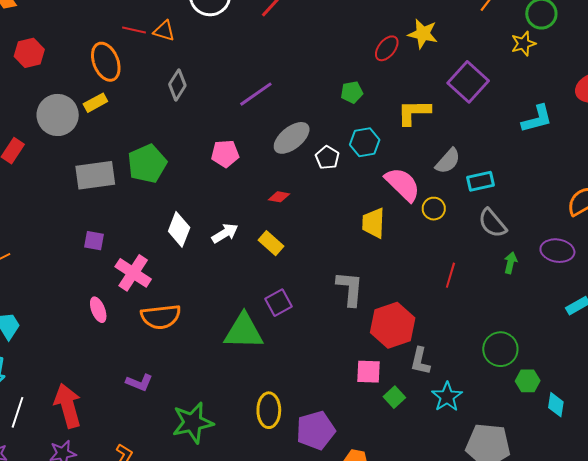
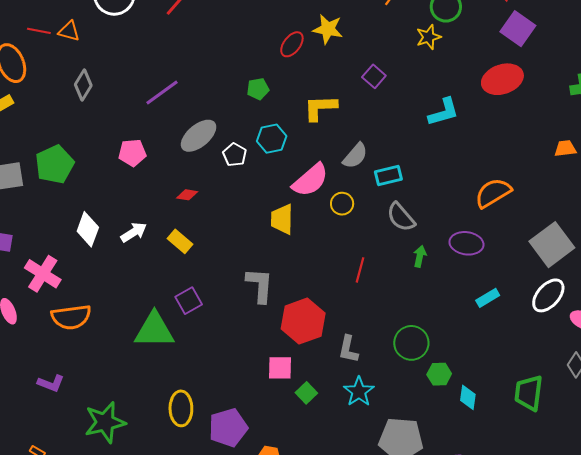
purple square: (468, 82) -> (374, 76), size x0.6
pink semicircle: (403, 184) -> (310, 180), turned 96
gray L-shape: (420, 361) -> (348, 349), moved

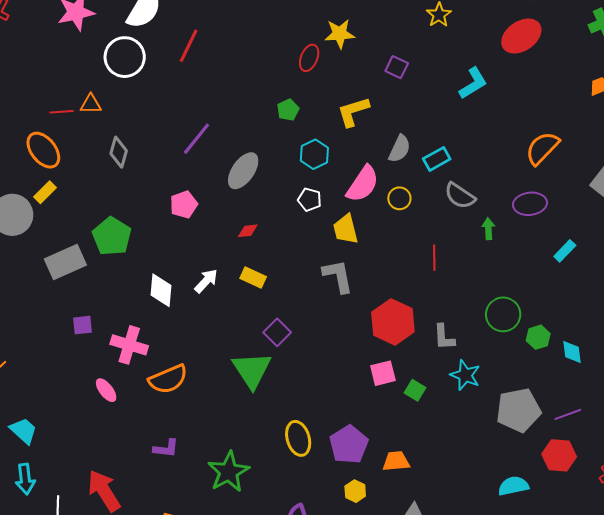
white pentagon: (235, 155) -> (310, 200), moved
gray L-shape: (260, 285) -> (338, 276), moved
green triangle: (154, 330) -> (252, 370), turned -48

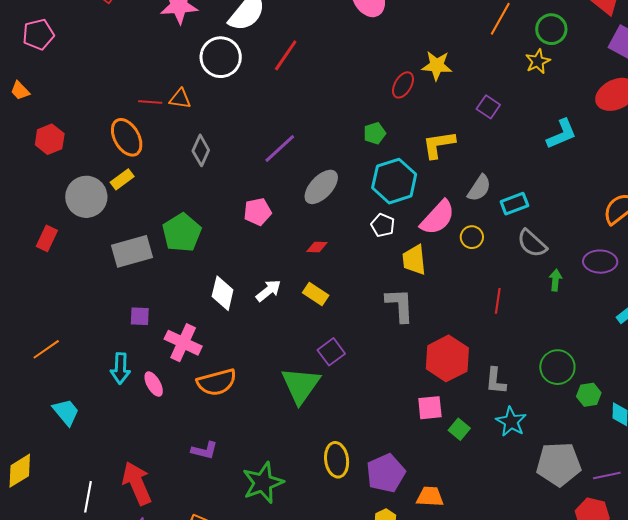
cyan hexagon: (314, 154) -> (394, 181), size x1.5
cyan arrow: (25, 479) -> (120, 368), moved

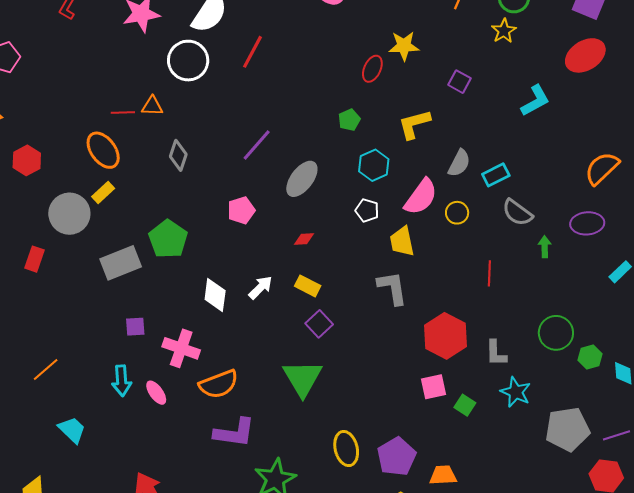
cyan hexagon: (394, 181) -> (374, 165), size x0.7
purple square: (331, 352) -> (319, 324), moved
purple L-shape: (204, 450) -> (234, 433), moved, size x1.6

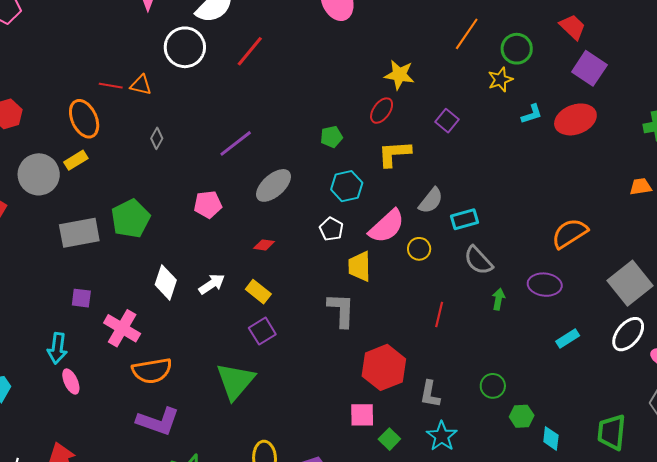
red ellipse: (372, 69) -> (382, 111), moved
cyan L-shape: (535, 101) -> (532, 114), moved, size x0.7
gray diamond: (178, 155) -> (157, 138), size x0.7
green circle: (556, 333) -> (493, 386), size x0.7
pink ellipse: (156, 393) -> (71, 381), moved

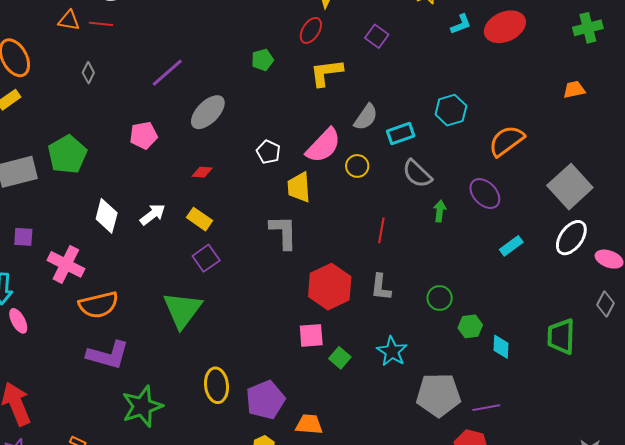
red line: (111, 86) -> (101, 24), moved
cyan hexagon: (347, 186) -> (451, 110), moved
purple ellipse: (545, 285) -> (485, 194), turned 44
gray L-shape: (430, 394) -> (381, 287), moved

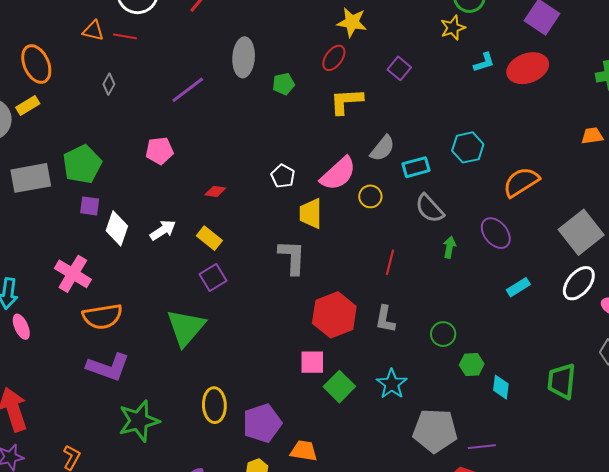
gray ellipse: (208, 112) -> (244, 57), moved, turned -45
purple square: (23, 237) -> (90, 206), moved
green square: (340, 358) -> (339, 387), size x1.4

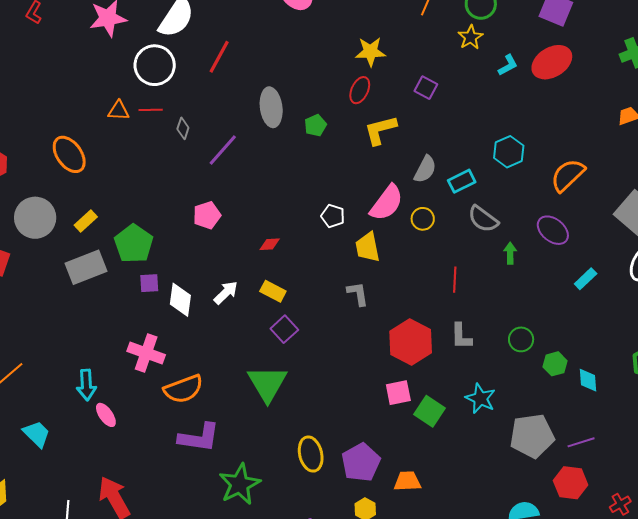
gray diamond: (109, 84) -> (183, 128), moved
yellow rectangle: (28, 105) -> (86, 221), moved
gray L-shape: (292, 257) -> (358, 294), size x0.7

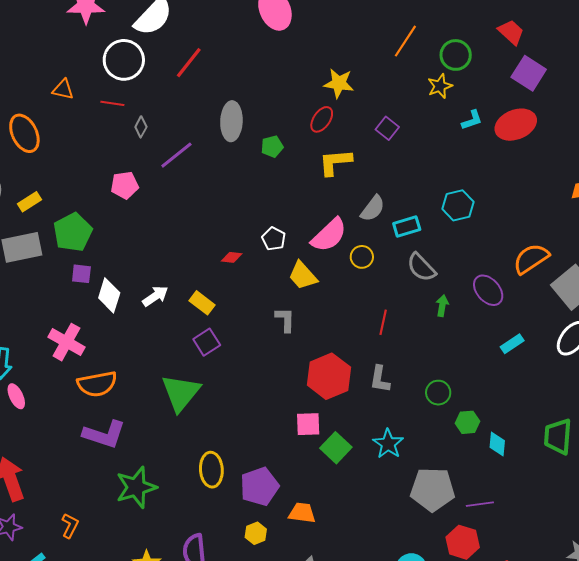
orange triangle: (119, 111) -> (63, 89), moved
orange semicircle: (568, 175) -> (531, 259), moved
pink pentagon: (207, 215) -> (125, 185), moved
red diamond: (270, 244) -> (232, 257), moved
yellow trapezoid: (368, 247) -> (303, 276), turned -40

